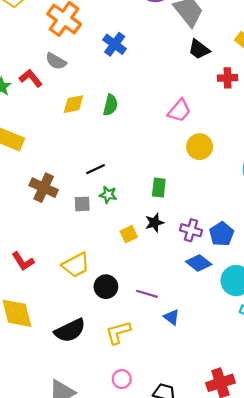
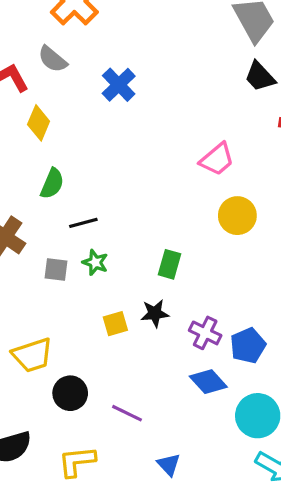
blue cross: (115, 44) -> (119, 85), moved
yellow diamond: (74, 104) -> (39, 123), moved, turned -65
green semicircle: (110, 105) -> (52, 184), moved
blue triangle: (172, 317) -> (169, 465), moved

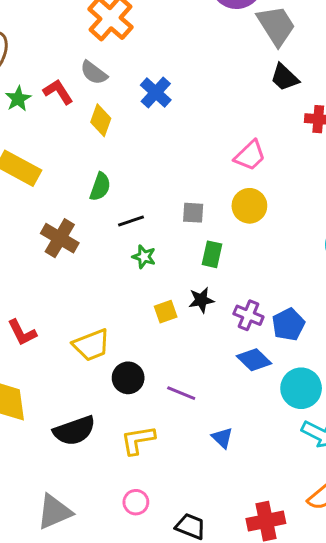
yellow diamond: (39, 123) -> (101, 120), moved
yellow circle: (237, 216) -> (249, 206), moved
gray square: (56, 269) -> (193, 213), moved

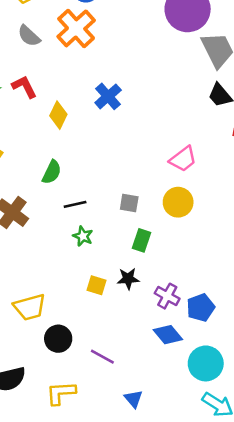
gray semicircle: (94, 73) -> (29, 36), moved
yellow square: (166, 312) -> (96, 285), turned 30

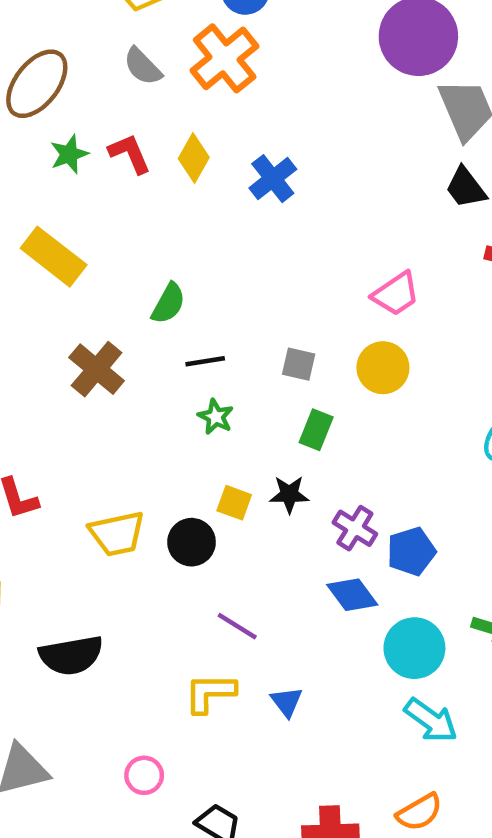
yellow diamond: (58, 115) -> (194, 158), moved
black circle: (58, 339) -> (192, 542), moved
yellow L-shape: (61, 393) -> (210, 693), moved

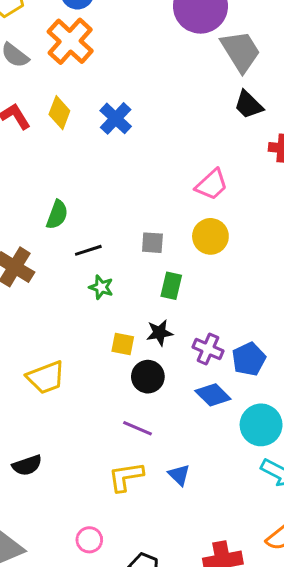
black circle: (192, 542) -> (148, 377), moved
black semicircle: (71, 655) -> (27, 465), size x0.7

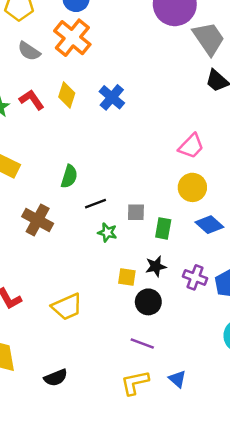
gray square: (152, 243) -> (136, 212), moved
blue diamond: (213, 395) -> (209, 225), moved

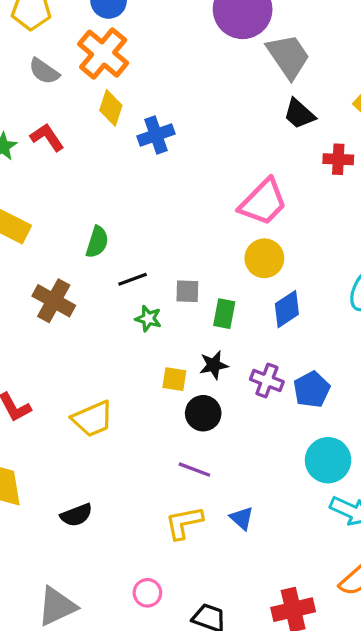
yellow diamond: (67, 95) -> (111, 108), moved
blue cross: (112, 97) -> (156, 135), turned 30
pink trapezoid: (191, 146) -> (263, 202), size x1.4
blue diamond: (209, 225) -> (287, 309), turned -76

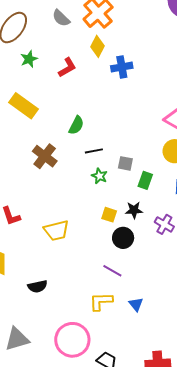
red L-shape: (47, 137) -> (67, 67), moved, turned 85
pink circle: (147, 593) -> (72, 340), size x2.0

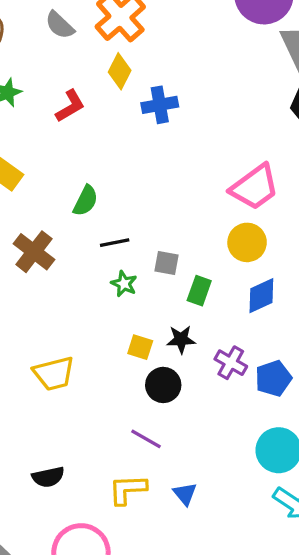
black semicircle: (37, 286) -> (48, 477), moved

